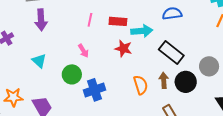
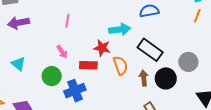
purple arrow: (41, 20) -> (18, 23), turned 85
red rectangle: (118, 21) -> (88, 65), moved
orange semicircle: (141, 85) -> (120, 65), moved

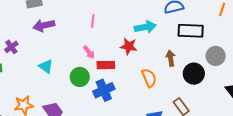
black rectangle: (150, 50) -> (191, 31), moved, turned -30
red rectangle: (88, 65) -> (106, 65), moved
orange semicircle: (120, 65) -> (149, 78), moved
brown arrow: (144, 78) -> (171, 58), moved

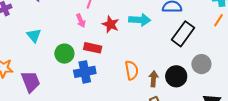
black rectangle: (191, 31) -> (183, 34), turned -70
red star: (129, 46) -> (111, 24), moved
pink arrow: (89, 52) -> (81, 21), moved
brown arrow: (171, 58) -> (154, 79), moved

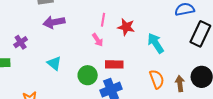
cyan arrow: (140, 20) -> (156, 43), moved, turned -115
red star: (111, 24) -> (126, 27), moved

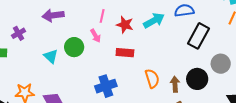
cyan arrow: (156, 43) -> (154, 21), moved, turned 90
red rectangle: (114, 64) -> (125, 53), moved
green circle: (88, 75) -> (74, 47), moved

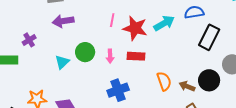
red star: (125, 25) -> (135, 28), size x1.4
pink arrow: (95, 36) -> (110, 56), moved, turned 32
cyan triangle: (51, 56) -> (62, 62), turned 35
brown arrow: (175, 84) -> (187, 86), turned -63

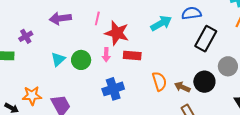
pink line: (112, 20) -> (97, 18), moved
red star: (135, 28) -> (117, 33), moved
green circle: (85, 52) -> (81, 60), moved

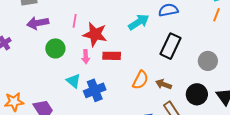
black rectangle: (206, 39) -> (170, 46), moved
cyan triangle: (58, 59) -> (73, 81), moved, turned -35
green circle: (81, 60) -> (55, 48), moved
orange semicircle: (159, 81) -> (140, 80), turned 48
black circle: (204, 82) -> (197, 94), moved

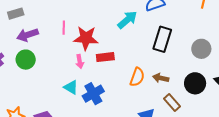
green circle: (55, 48) -> (26, 60), moved

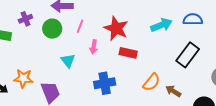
pink line: (64, 28) -> (80, 26), moved
pink arrow: (80, 61) -> (94, 47), moved
cyan triangle: (71, 87) -> (68, 61), moved

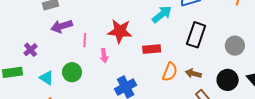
green circle: (52, 29) -> (72, 72), moved
red rectangle: (128, 53) -> (152, 49), moved
cyan triangle: (68, 61) -> (47, 78), moved

